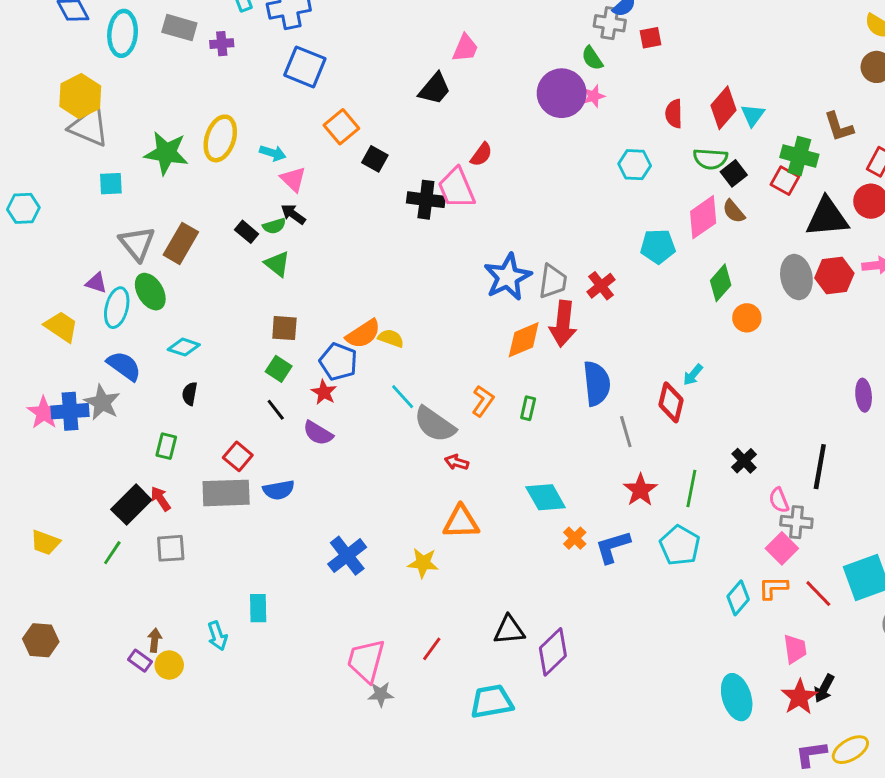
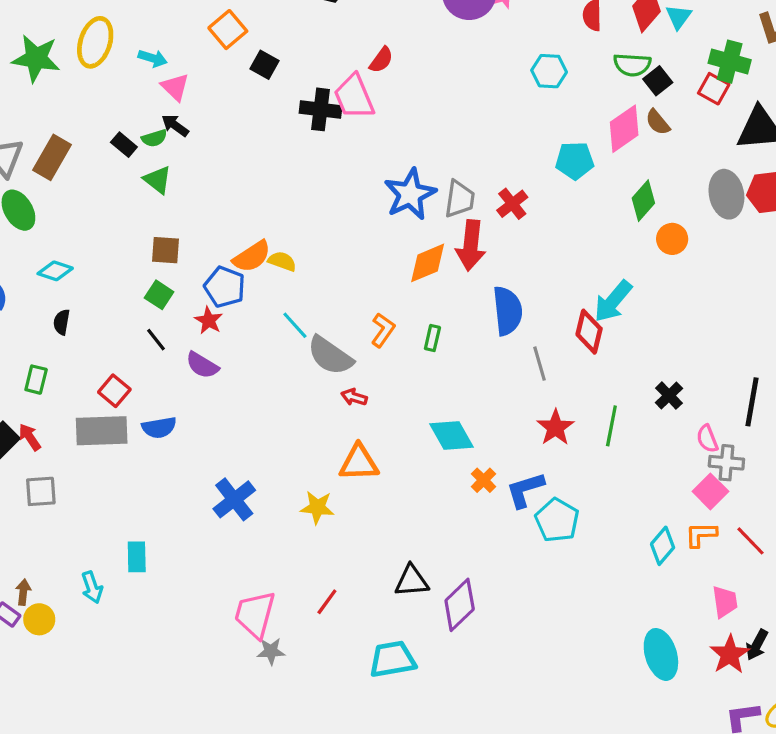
cyan arrow: (693, 375) -> (613, 301), size x1.8
cyan pentagon: (680, 545) -> (557, 520), moved

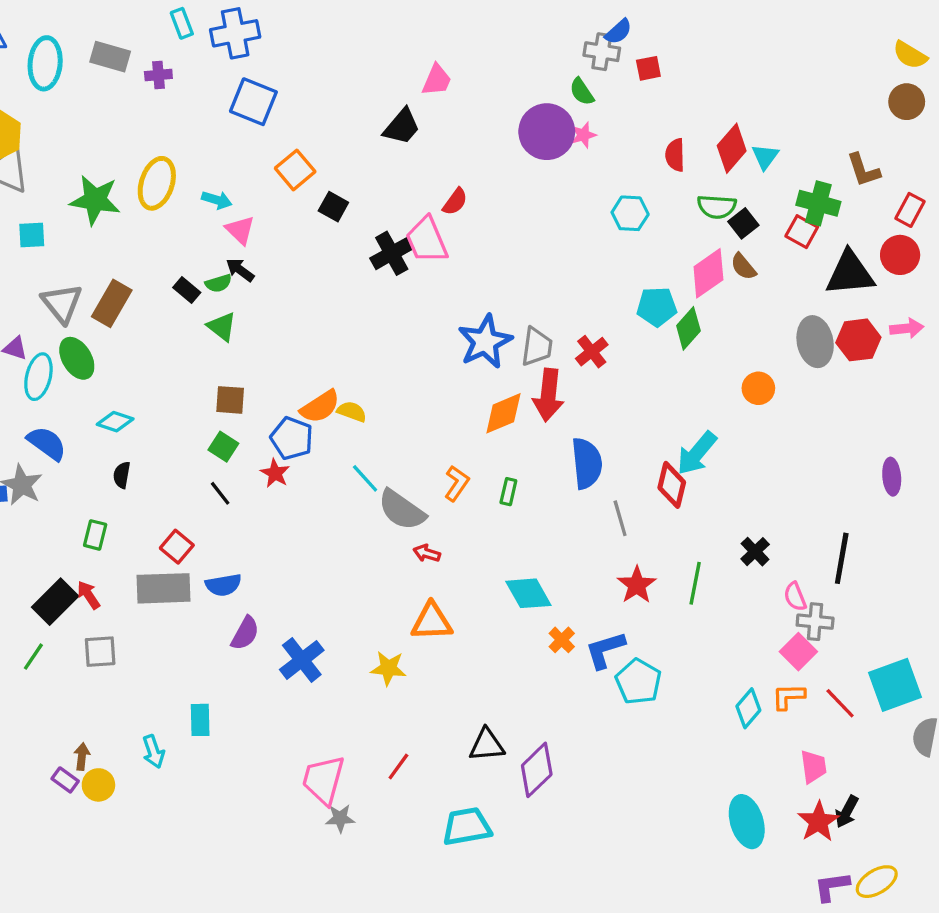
black cross: (321, 109) -> (392, 253), turned -36
green diamond: (643, 201) -> (688, 328), moved
purple semicircle: (202, 365) -> (245, 633), moved, turned -92

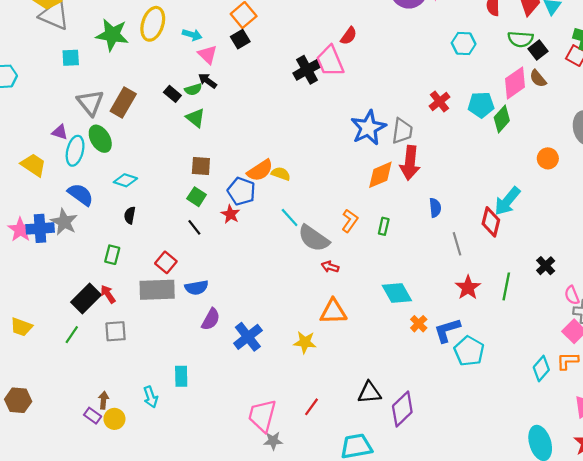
black square: (333, 207) -> (240, 39), moved, turned 30
red cross: (592, 352) -> (439, 102), moved
blue semicircle: (587, 463) -> (435, 208), size x0.6

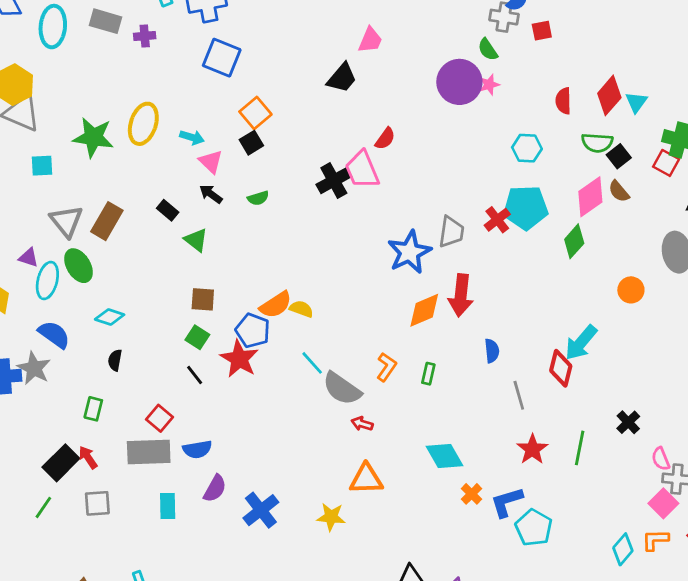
green semicircle: (193, 89) -> (258, 198), moved
cyan pentagon: (481, 105) -> (526, 208), moved, size x1.4
gray trapezoid: (402, 131) -> (451, 232), moved
red star: (230, 214) -> (239, 359), size x1.6
cyan rectangle: (181, 376) -> (168, 506), moved

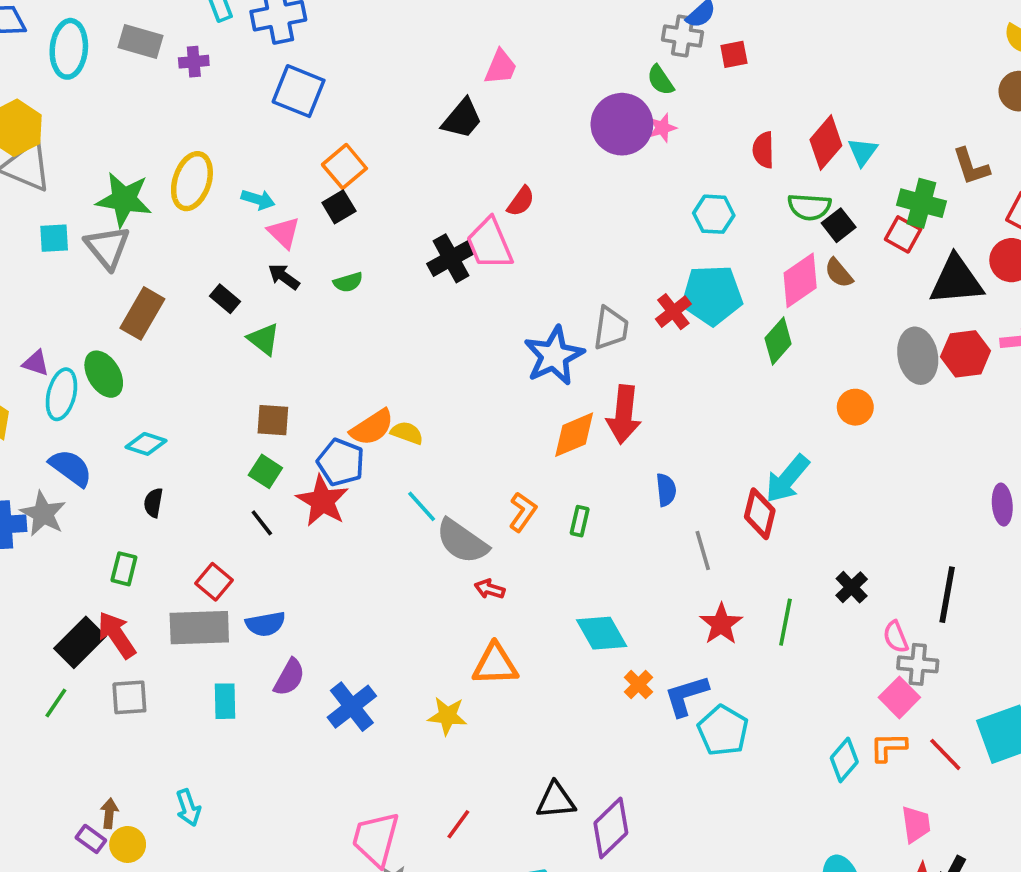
gray triangle: (66, 221) -> (107, 247), moved
red arrow: (88, 457) -> (117, 635), size x1.5

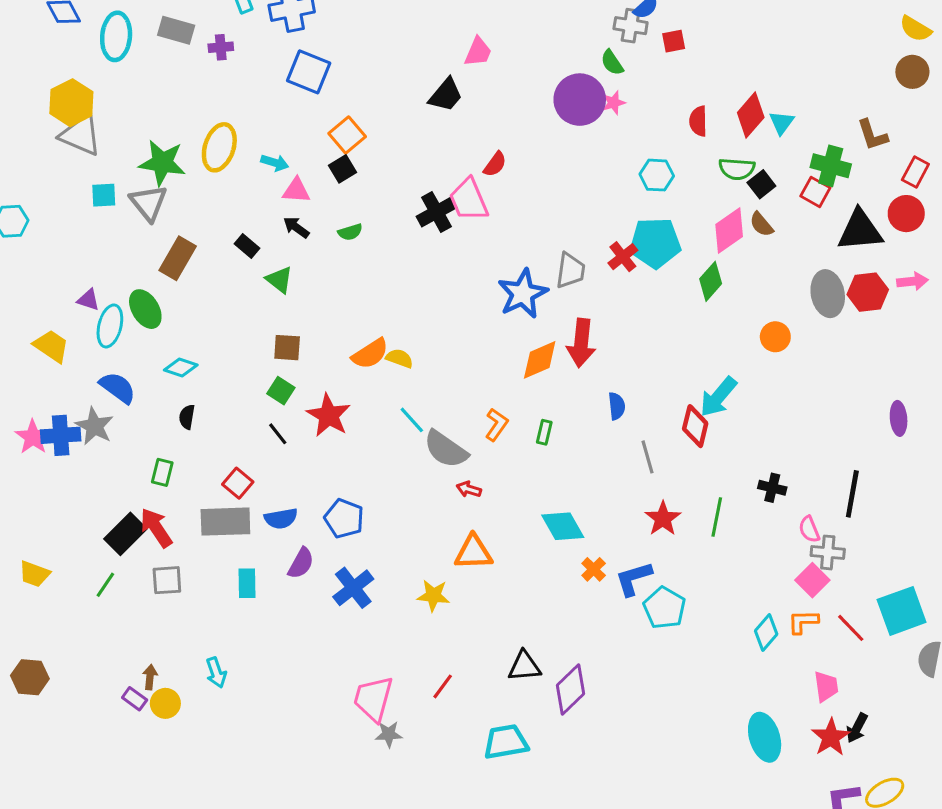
pink triangle: (284, 233) -> (296, 190), turned -40
blue pentagon: (341, 462) -> (344, 519), moved
black cross: (852, 587) -> (772, 488), turned -32

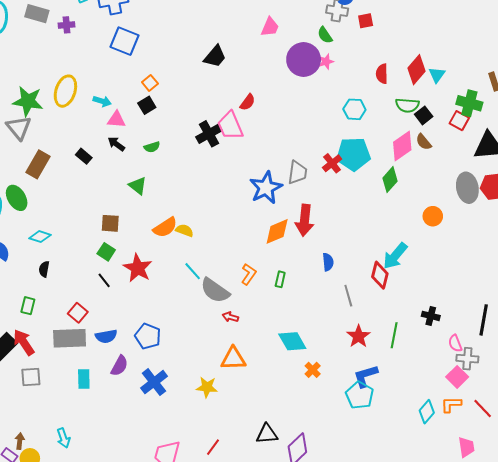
pink trapezoid: (478, 52) -> (270, 27), moved
orange square: (347, 135) -> (150, 83), size x0.7
green triangle: (279, 280) -> (138, 186), moved
blue L-shape: (634, 579) -> (366, 376), moved

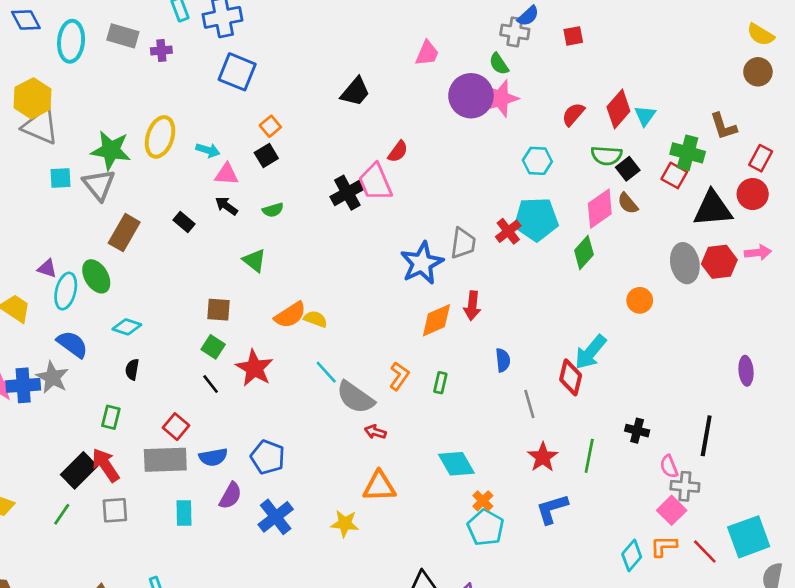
red square: (366, 21) -> (573, 36), moved
pink star: (326, 62) -> (500, 98), size x1.8
red semicircle: (382, 74) -> (573, 114), turned 42
red arrow: (305, 220) -> (472, 306), size x0.7
cyan pentagon: (360, 395) -> (486, 528), moved

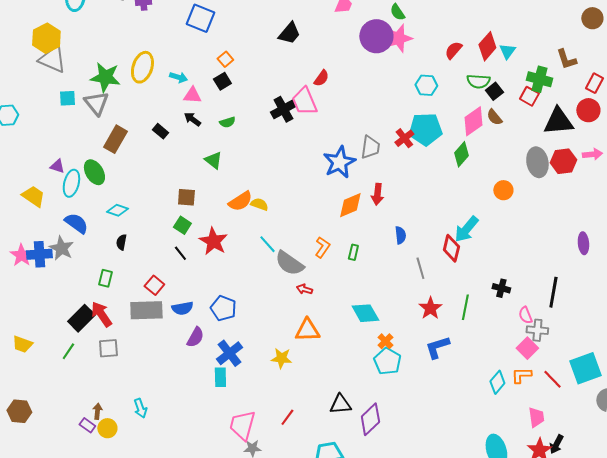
cyan rectangle: (184, 513) -> (220, 377), moved

